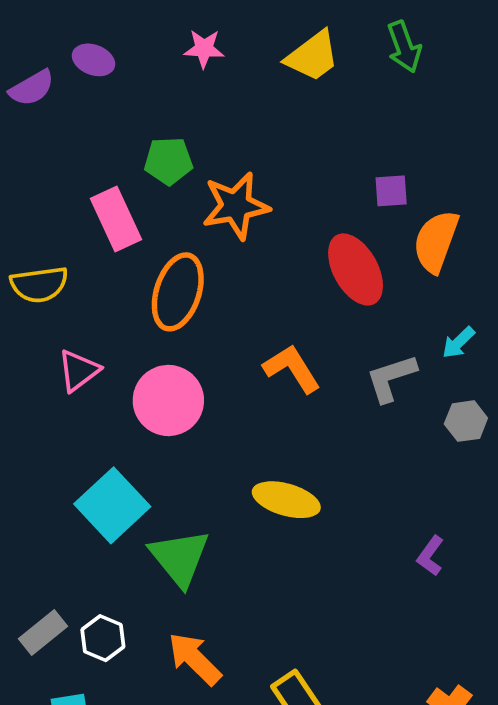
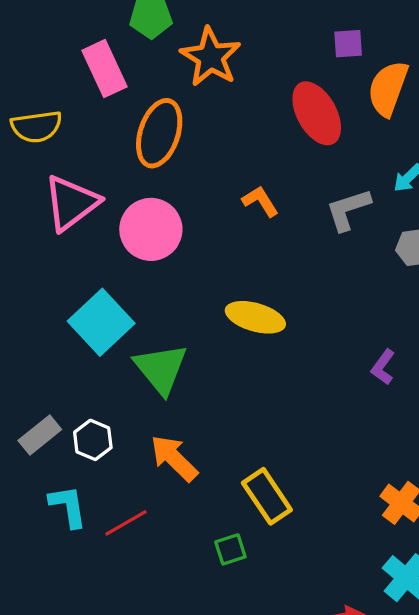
orange star: (236, 206) -> (211, 57), turned -30
orange L-shape: (292, 369) -> (260, 201), size x0.7
pink triangle: (79, 371) -> (71, 203), size x1.5

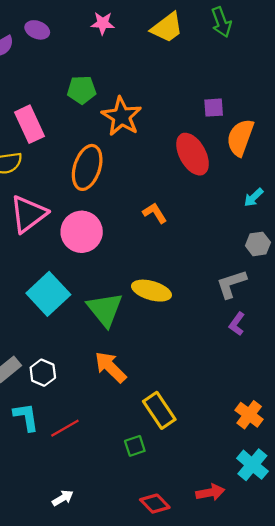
pink rectangle: (104, 69) -> (29, 124), moved
gray L-shape: (348, 209) -> (231, 284), moved
green triangle: (161, 369) -> (105, 309), moved
orange arrow: (174, 458) -> (110, 367), moved

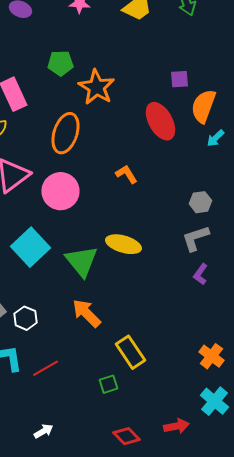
cyan arrow: (254, 197) -> (215, 138), moved
gray hexagon: (258, 244) -> (200, 202), moved

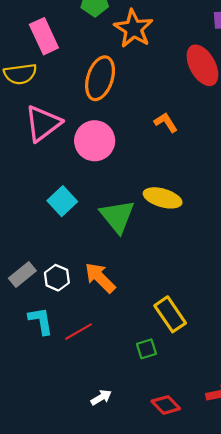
cyan square: (30, 247) -> (62, 201), size x0.7
orange arrow: (86, 313) -> (100, 278), moved
white arrow: (43, 431) -> (101, 397), moved

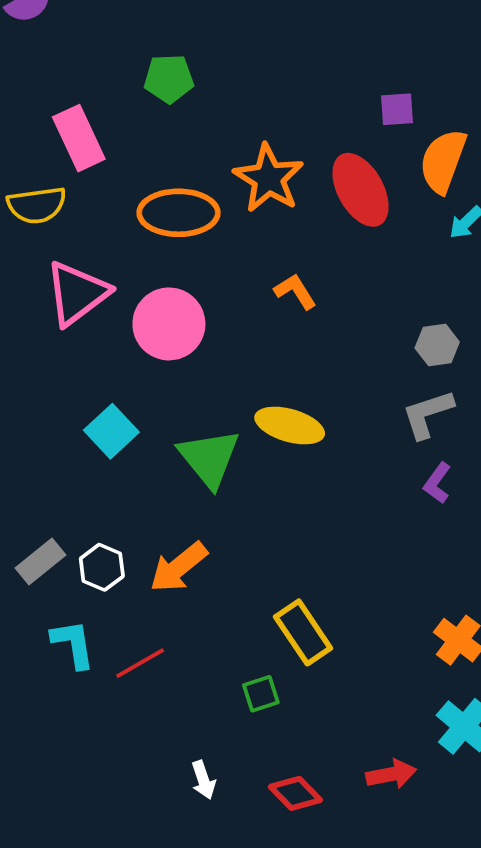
orange star: (133, 29) -> (269, 178), moved
orange ellipse: (100, 78) -> (178, 213), turned 72
orange arrow: (100, 278) -> (178, 567), turned -84
white arrow: (101, 397) -> (203, 780), moved, turned 102

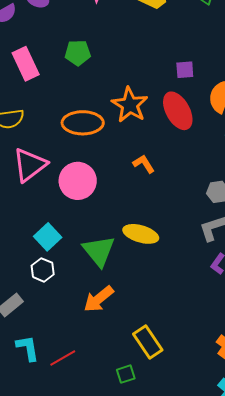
purple square: (397, 109) -> (185, 70), moved
pink rectangle: (79, 138) -> (26, 64), moved
white hexagon: (102, 567) -> (43, 270), moved
orange arrow: (178, 567) -> (99, 299), moved

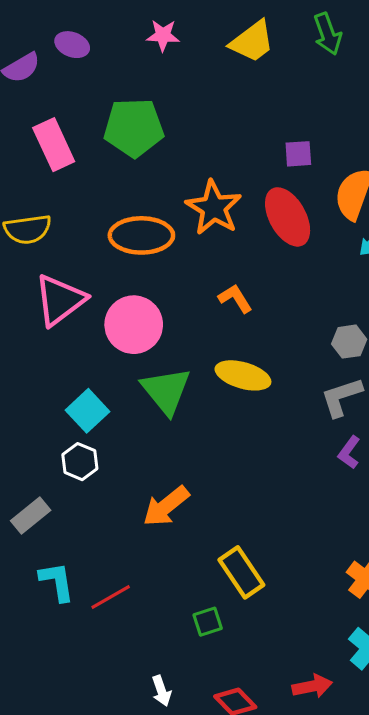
green pentagon: (78, 53) -> (134, 128), size x1.5
yellow ellipse: (141, 234) -> (243, 375), moved
green triangle: (99, 251) -> (166, 391), moved

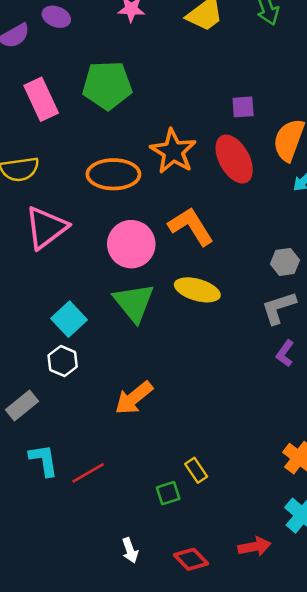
orange L-shape: (235, 298) -> (191, 226), size x1.6
pink circle: (134, 325) -> (131, 244), moved
yellow rectangle: (241, 572) -> (196, 470), moved, size x0.6

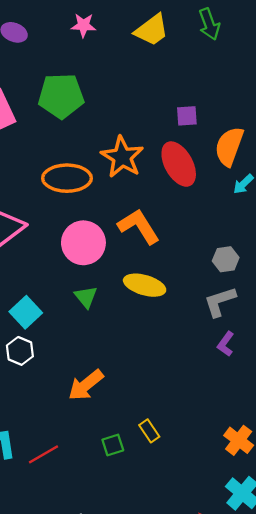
green triangle: (134, 303) -> (86, 297), size x0.6
yellow rectangle: (196, 470) -> (149, 431), moved
green square: (168, 493) -> (113, 445), moved

